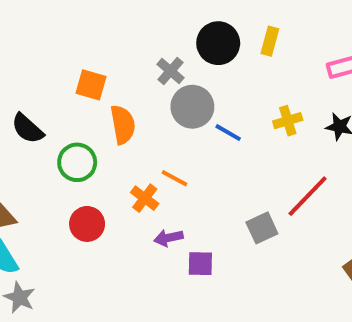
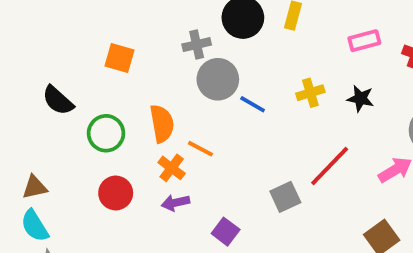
gray cross: (171, 71) -> (197, 45), turned 36
orange semicircle: (123, 125) -> (162, 124), moved
purple arrow: (169, 238) -> (175, 203), moved
purple square: (200, 264) -> (226, 232), turned 36

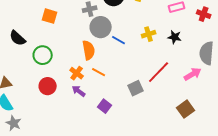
orange semicircle: (162, 124) -> (89, 50), moved
orange line: (200, 149) -> (99, 72), moved
purple arrow: (175, 203) -> (79, 91), turned 48

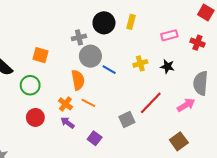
orange square: (50, 16) -> (41, 55), moved

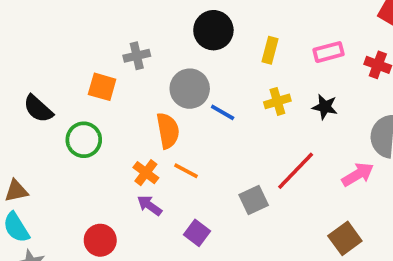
yellow rectangle: (131, 22) -> (270, 50), moved
gray cross: (79, 37) -> (137, 56), moved
red circle: (35, 117) -> (100, 240), moved

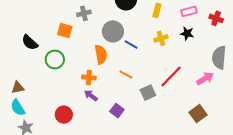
black star: (325, 107) -> (187, 33), moved
orange line: (186, 171) -> (126, 75), moved
orange cross: (146, 173) -> (89, 78), turned -32

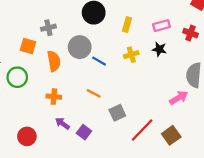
orange semicircle: (101, 54) -> (54, 61), moved
red line: (171, 77) -> (142, 130), moved
purple arrow: (91, 96) -> (62, 123), moved

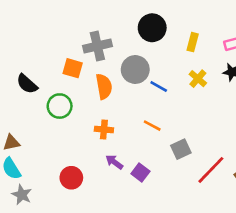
gray cross: (48, 28) -> (97, 46), size x1.5
yellow cross: (131, 55) -> (198, 79), turned -32

